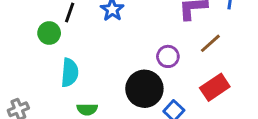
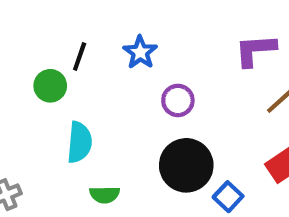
purple circle: (168, 56) -> (178, 100), moved

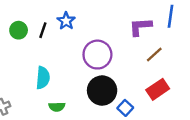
blue star: (140, 52) -> (66, 21), moved
green circle: (50, 86) -> (19, 30), moved
purple circle: (178, 100) -> (97, 55), size x1.6

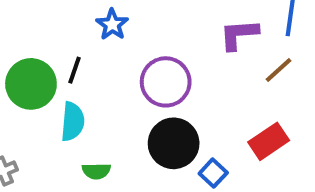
green circle: (19, 30) -> (31, 84), moved, size x1.6
black line: (43, 30) -> (75, 70), moved
brown line: (154, 55) -> (279, 70), moved

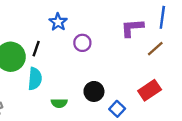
purple circle: (166, 82) -> (82, 43), moved, size x0.6
black circle: (174, 143) -> (94, 91), size x0.7
green semicircle: (96, 171) -> (59, 103), moved

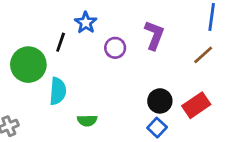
purple L-shape: (132, 28) -> (154, 35), moved, turned 115
black line: (36, 49) -> (61, 42), moved
black circle: (94, 91) -> (160, 101), moved

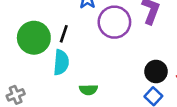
black line: (61, 42) -> (64, 34), moved
purple circle: (115, 48) -> (114, 22), size x1.6

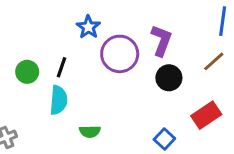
green circle: (34, 38) -> (27, 72), size x0.6
black circle: (156, 71) -> (169, 78), moved

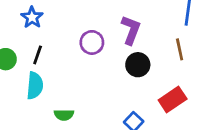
blue star: (88, 27) -> (32, 17), moved
purple circle: (120, 54) -> (92, 42), size x0.7
brown line: (214, 61) -> (180, 49), turned -60

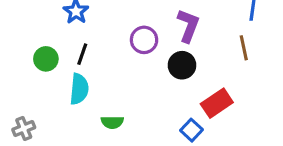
black circle: (138, 65) -> (182, 65), moved
red rectangle: (173, 100) -> (217, 103), moved

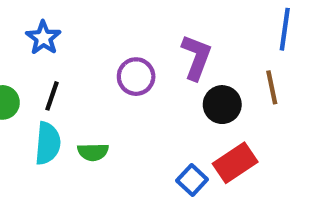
black circle: (182, 65) -> (222, 105), moved
green semicircle: (112, 122) -> (93, 152), moved
blue square: (191, 130) -> (192, 180), moved

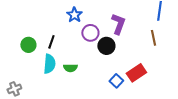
blue star: (43, 38) -> (74, 15), moved
black circle: (222, 105) -> (106, 46), moved

